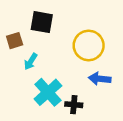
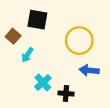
brown square: (15, 41) -> (13, 36), turned -32
cyan cross: (48, 92) -> (43, 82), size x0.7

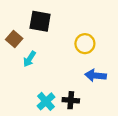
yellow circle: (79, 41) -> (85, 44), size x0.7
cyan cross: (43, 82) -> (46, 101), moved

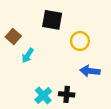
black square: (40, 21) -> (52, 20), moved

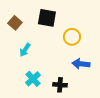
brown square: (13, 37) -> (15, 23), moved
cyan cross: (43, 95) -> (33, 79), moved

